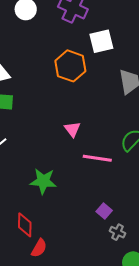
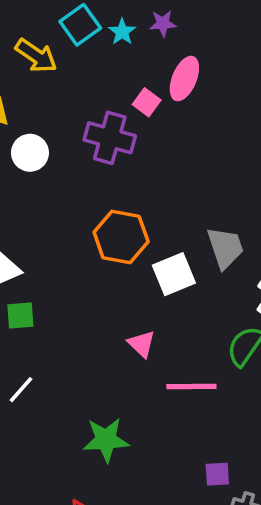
white square: (101, 41) -> (174, 274), moved
purple square: (104, 211) -> (217, 474), turned -35

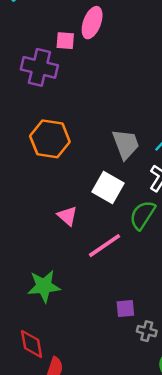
pink square: (147, 102) -> (65, 41), turned -30
white square: (174, 274) -> (108, 188), moved, turned -36
pink line: (191, 387) -> (105, 246), turned -32

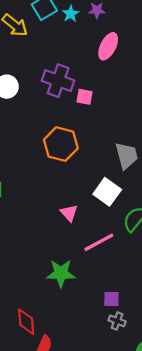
pink square: (65, 41) -> (84, 97), moved
green star: (44, 286) -> (61, 273), moved
gray cross: (147, 331) -> (117, 321), moved

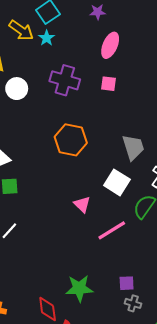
cyan star: (71, 14) -> (47, 38), moved
pink square: (84, 97) -> (108, 84), moved
green star: (61, 273) -> (79, 288), moved

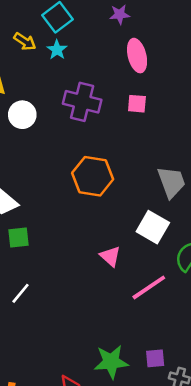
yellow arrow: (21, 30) -> (25, 42), size x0.7
pink ellipse: (110, 45) -> (137, 56), turned -35
purple square: (127, 283) -> (155, 358), moved

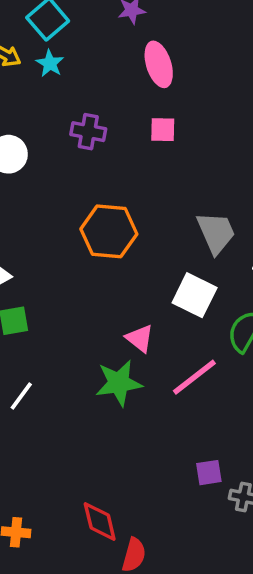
purple cross: (82, 102) -> (88, 132), size x0.7
green star: (111, 362) -> (119, 383), moved

